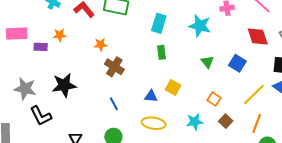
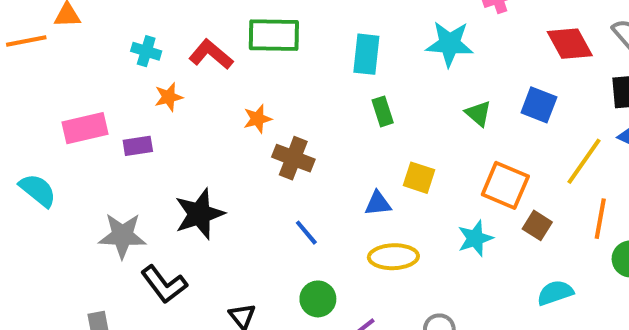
orange star: (60, 35) -> (169, 97), moved
orange square: (214, 99) -> (505, 185), size x1.6

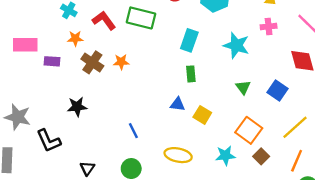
brown cross: (293, 158) -> (92, 62), moved
blue triangle: (378, 203) -> (178, 104), moved
black star: (199, 214) -> (77, 107), size x0.7
gray star: (122, 236) -> (18, 117), moved

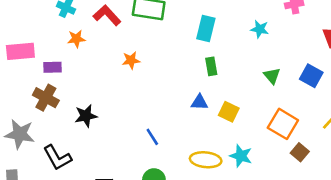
cyan star: (236, 45) -> (260, 29), size x0.6
brown cross: (92, 62) -> (46, 98), moved
cyan star: (225, 155) -> (241, 156), moved, turned 30

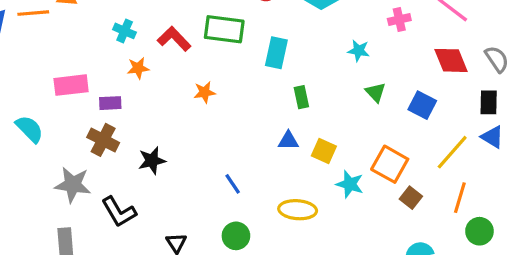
cyan rectangle: (206, 29) -> (276, 53), moved
green triangle: (272, 76) -> (375, 92), moved
cyan star: (241, 156) -> (350, 184), moved

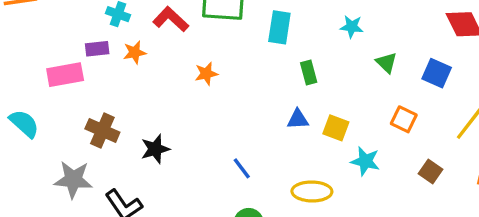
cyan star: (359, 51) -> (352, 27), moved
purple rectangle: (110, 103) -> (97, 49), moved
orange square: (390, 164) -> (404, 119), moved, size x0.7

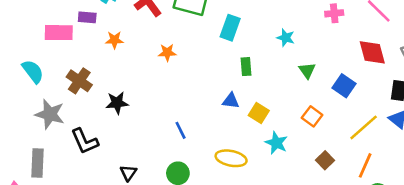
orange star: (135, 52) -> (114, 40), moved
cyan semicircle: (24, 124) -> (33, 71), moved

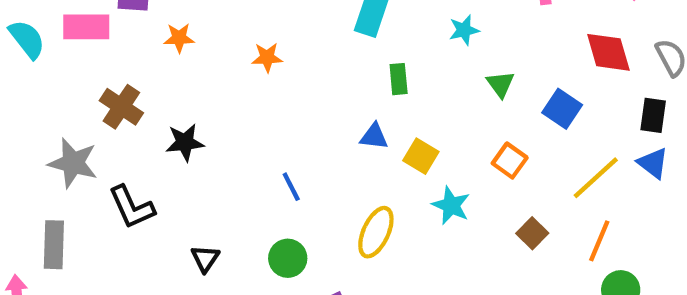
cyan star: (286, 38) -> (464, 30), turned -30
cyan semicircle: (33, 71) -> (27, 39), moved
yellow ellipse: (231, 158) -> (376, 232), turned -76

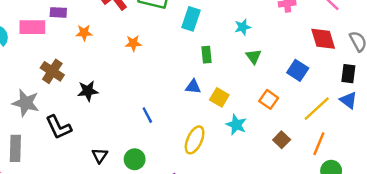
green triangle: (500, 84) -> (254, 56), moved
green circle: (288, 258) -> (135, 159), moved

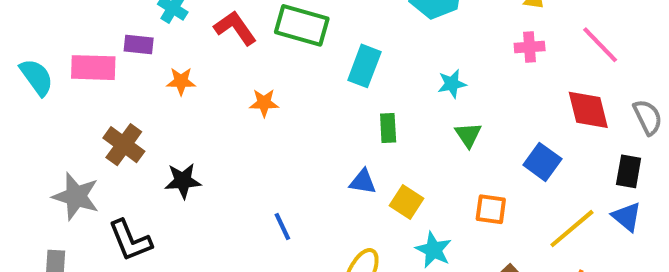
orange square: (269, 99) -> (491, 209), turned -30

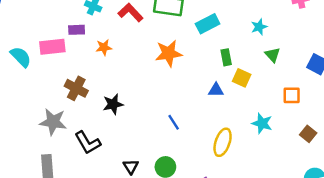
cyan rectangle: (364, 66) -> (208, 24), turned 50
orange star: (264, 103) -> (169, 53), moved, size x1.6
yellow square: (407, 202) -> (242, 78), moved

